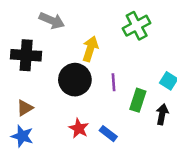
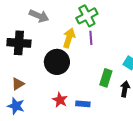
green cross: (137, 26) -> (87, 16), moved
purple line: (113, 82) -> (91, 38), moved
blue rectangle: (108, 134) -> (83, 104), turned -32

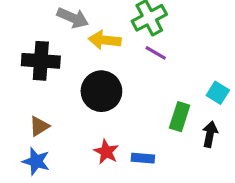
yellow arrow: (69, 38) -> (105, 40), moved, turned -102
purple line: (91, 38) -> (156, 53), turned -56

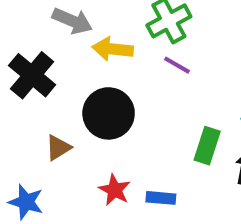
black cross: (41, 61) -> (32, 75), turned 36
brown triangle: (39, 126) -> (58, 148), moved

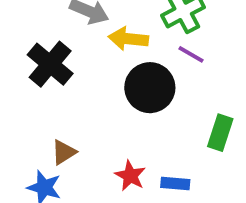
black circle: (109, 113) -> (150, 88), moved
brown triangle: (58, 148) -> (64, 152), moved

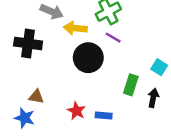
black cross: (50, 64) -> (28, 44), turned -32
brown triangle: (64, 152) -> (36, 97), turned 42

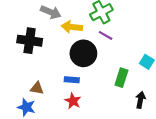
black arrow: (153, 98) -> (140, 100), moved
blue rectangle: (104, 116) -> (72, 80), moved

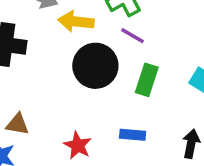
green rectangle: (121, 78) -> (147, 80), moved
blue rectangle: (72, 80) -> (133, 135), moved

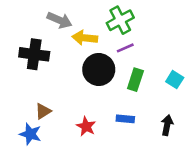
purple line: (133, 36) -> (125, 48), turned -54
brown triangle: (18, 124) -> (43, 111), turned -42

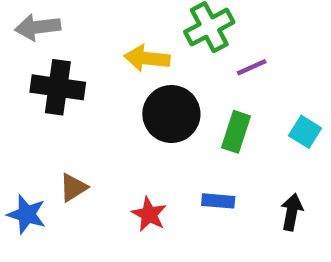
gray arrow: (59, 20) -> (38, 27), moved, turned 150
purple line: (125, 48) -> (252, 67), moved
blue star: (30, 134) -> (27, 214), moved

